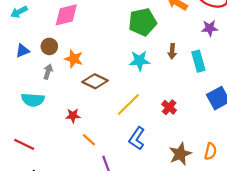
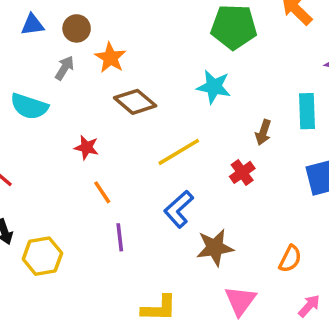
brown arrow: (172, 51) -> (263, 132), moved
brown star: (180, 154) -> (215, 248), moved

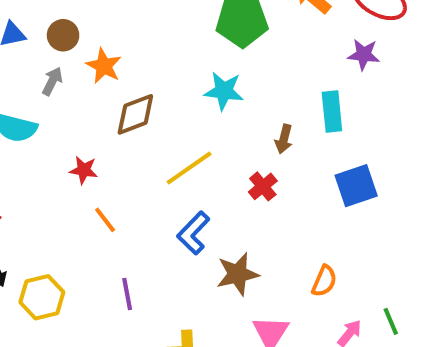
brown diamond: (135, 102) -> (135, 114), turned -57
purple line: (120, 237) -> (127, 294), moved

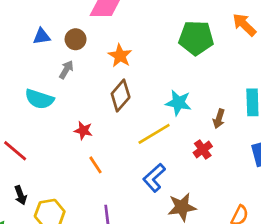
orange star: (104, 66) -> (120, 56), moved
cyan star: (224, 91) -> (178, 103), moved
brown diamond: (135, 114) -> (121, 95), turned -32

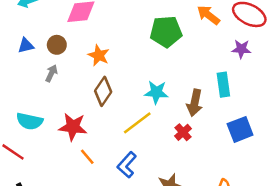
cyan semicircle: (39, 99) -> (30, 121), moved
brown arrow: (219, 119) -> (195, 103), size x1.5
red star: (83, 131) -> (73, 127), size x1.6
blue L-shape: (154, 178) -> (127, 165), moved

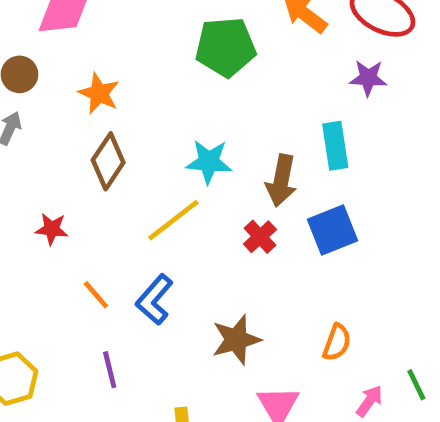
red star: (73, 127) -> (52, 229), size x0.6
blue square: (240, 129) -> (333, 230), moved
orange line: (87, 157) -> (96, 295), moved

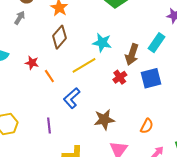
cyan rectangle: (335, 146) -> (157, 43), turned 36
orange line: (96, 295) -> (49, 76), moved

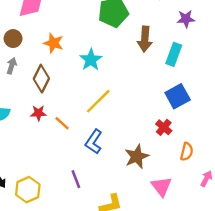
brown diamond: (59, 37) -> (41, 79), moved
cyan star: (102, 43) -> (91, 60), moved, turned -30
brown arrow: (132, 55) -> (145, 39), moved
red cross: (120, 77) -> (164, 127), moved

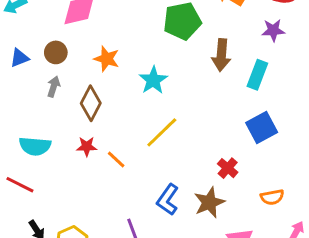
red cross: (164, 127) -> (228, 168), moved
blue L-shape: (94, 142) -> (168, 200), moved
orange semicircle: (187, 152) -> (272, 197), turned 66

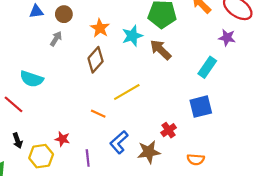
brown arrow: (221, 55) -> (161, 50), moved, turned 115
cyan star: (153, 80) -> (132, 36), moved
brown diamond: (91, 103) -> (96, 60), moved
red star: (87, 146) -> (62, 139), moved
orange line: (116, 159) -> (98, 114), moved, turned -32

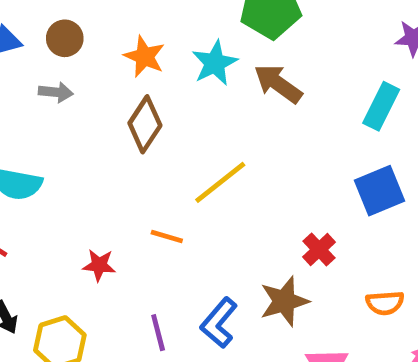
gray arrow: (56, 39) -> (56, 92), turned 72
red star: (62, 139) -> (99, 265), moved
blue L-shape: (119, 142) -> (219, 323), moved

